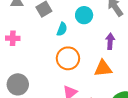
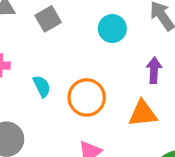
cyan semicircle: (62, 29) -> (42, 86), moved, turned -48

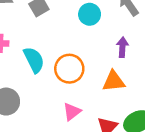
cyan semicircle: (42, 86) -> (34, 60), size x1.5

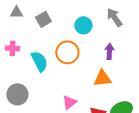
orange circle: (69, 69) -> (67, 52), moved

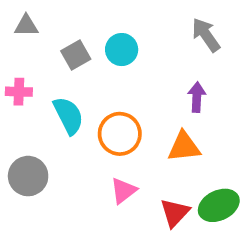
gray square: (43, 19) -> (76, 55), moved
cyan circle: (83, 25) -> (122, 50), moved
orange circle: (67, 52) -> (120, 134), moved

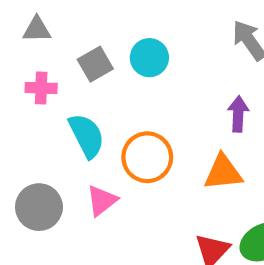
pink cross: (19, 92) -> (41, 88), moved
pink triangle: (123, 191) -> (102, 201), moved

